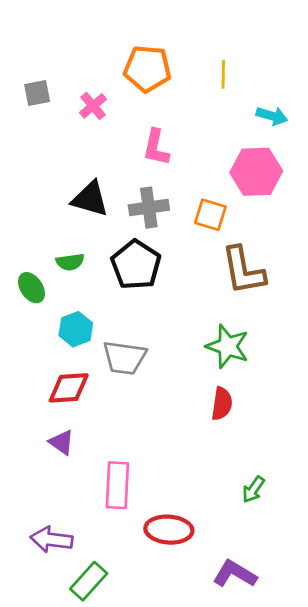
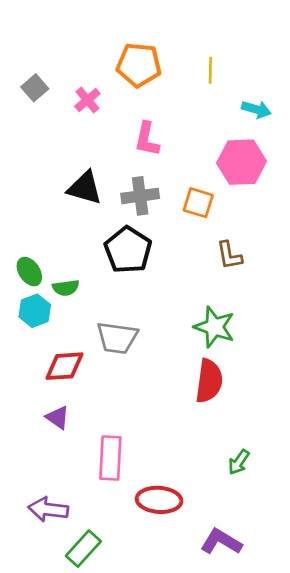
gray square: (37, 93) -> (35, 88), turned -30
green semicircle: (70, 262) -> (66, 288), moved
brown L-shape: (243, 271) -> (229, 255), size x0.6
cyan hexagon: (76, 329) -> (35, 311), moved
red semicircle: (222, 404) -> (209, 381), size x1.4

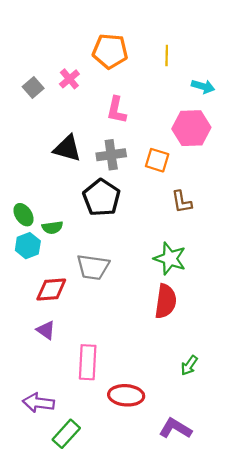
gray square: (35, 88) -> (33, 88), moved

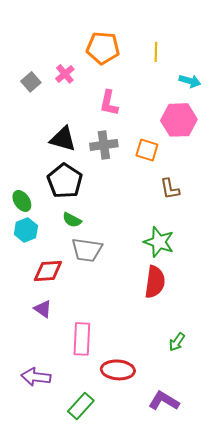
black pentagon: (102, 198) -> (65, 181), moved
green semicircle: (52, 228) -> (72, 220), moved, turned 36
green rectangle: (66, 434) -> (81, 406), moved

